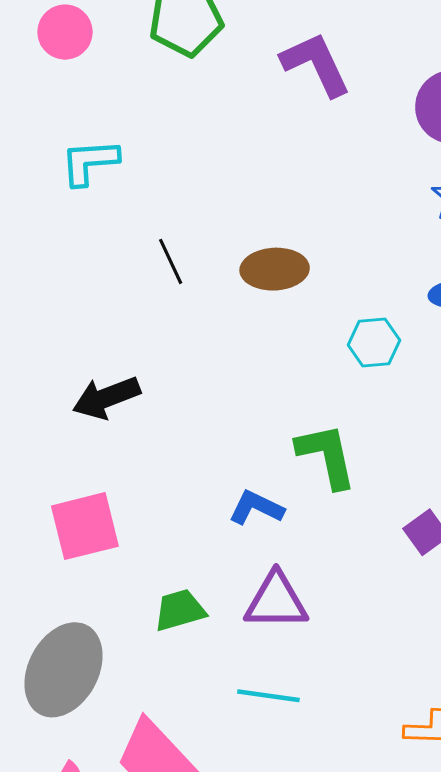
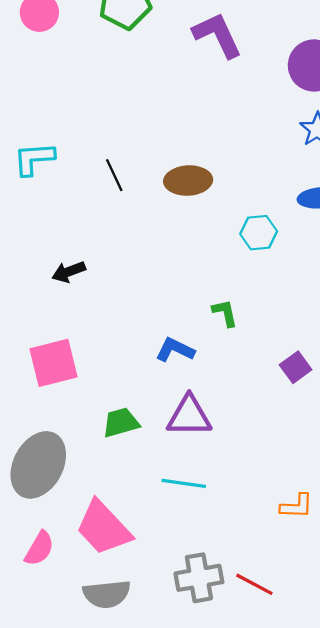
cyan L-shape: (89, 162) -> (34, 159), moved
black arrow: (106, 398) -> (69, 272), size x0.7
green L-shape: (327, 456) -> (225, 313), size x0.6

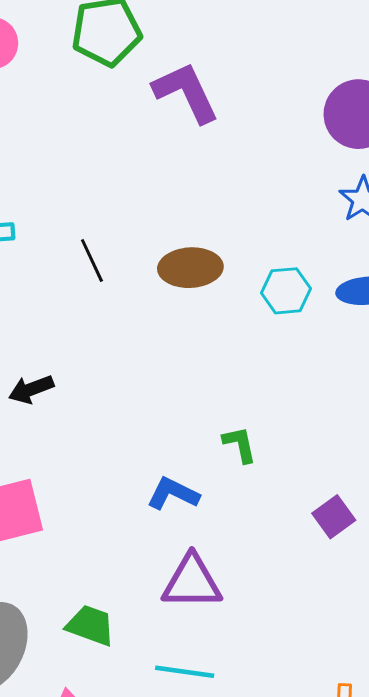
purple L-shape: (217, 35) -> (186, 92), moved
cyan hexagon: (259, 233) -> (286, 291), moved
green trapezoid: (121, 423) -> (90, 625), moved, turned 36

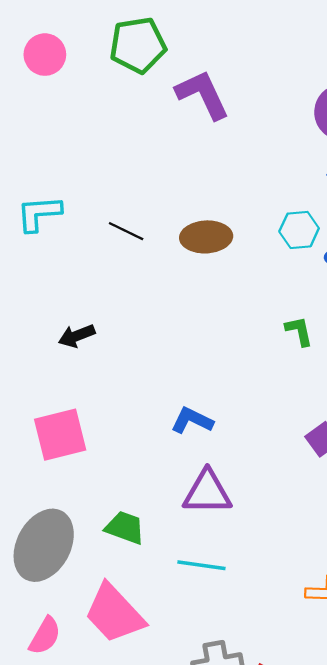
black line: (92, 260) -> (126, 231), turned -39
cyan hexagon: (286, 291) -> (299, 230), moved
green L-shape: (240, 444) -> (299, 331), moved

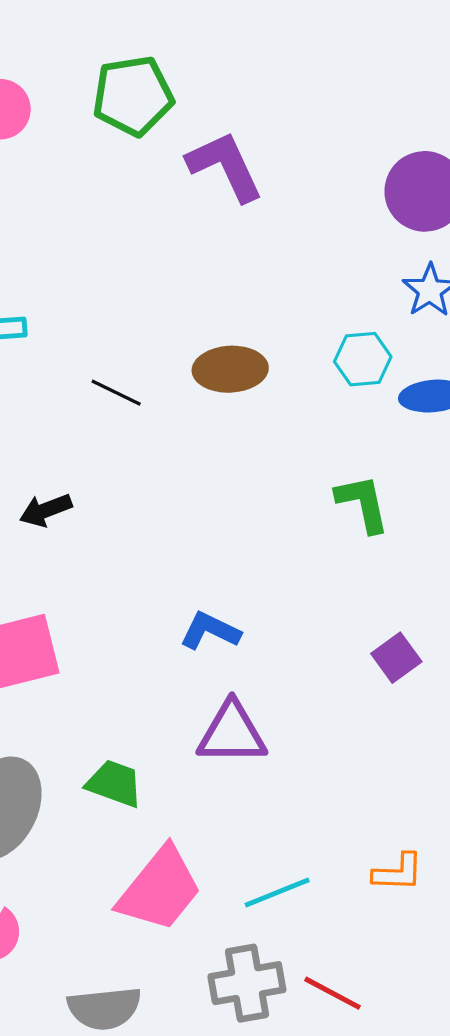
black line: (126, 231) -> (116, 393), moved
green L-shape: (299, 331) -> (363, 503), size x1.4
cyan line: (201, 565) -> (277, 893), moved, turned -30
pink trapezoid: (114, 613) -> (160, 889), moved, turned -98

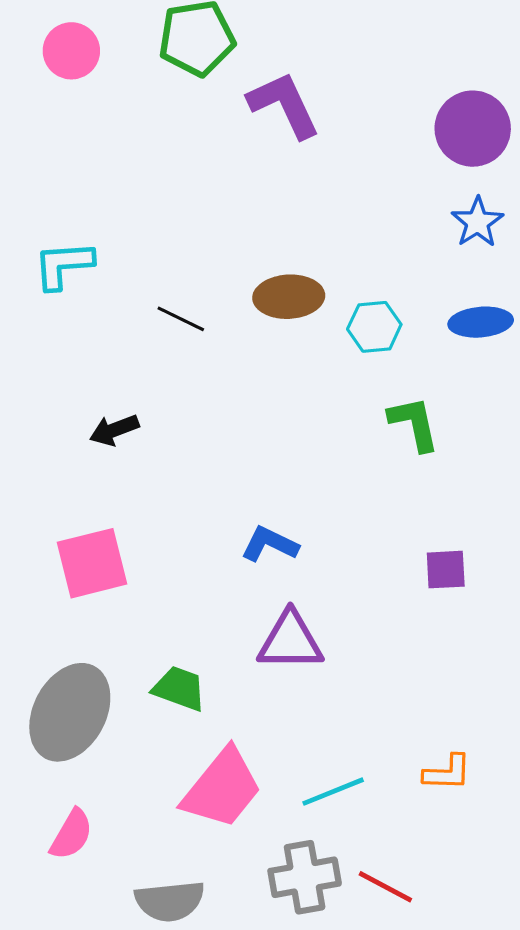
cyan hexagon: (363, 359) -> (374, 327), moved
purple square: (396, 658) -> (446, 570), turned 33

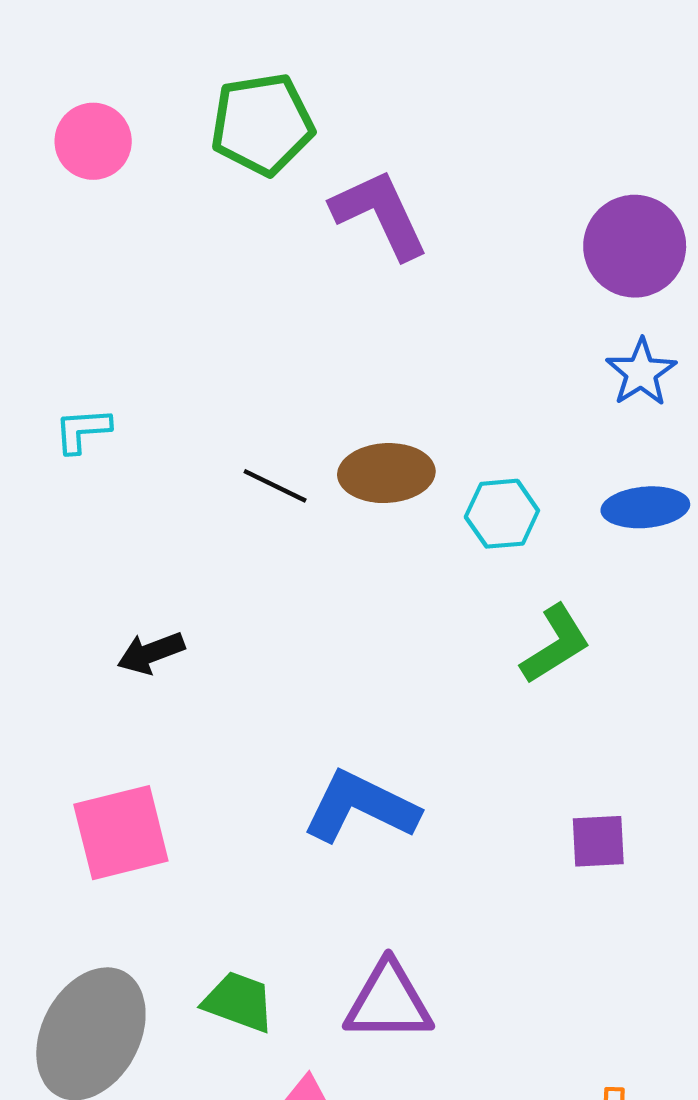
cyan L-shape: (63, 265) -> (82, 430), size x0.7
black line: (181, 319) -> (275, 486), moved
green L-shape: (414, 424) -> (555, 644), turned 70
blue L-shape: (270, 544) -> (361, 807), size x1.5
purple triangle: (290, 641) -> (388, 1002), moved

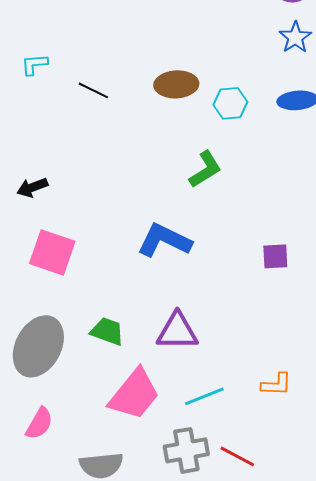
black line: (275, 486) -> (93, 90), moved
green L-shape: (555, 644) -> (205, 169), moved
black arrow: (151, 653) -> (32, 187), moved
pink square: (121, 833) -> (52, 252), turned 33

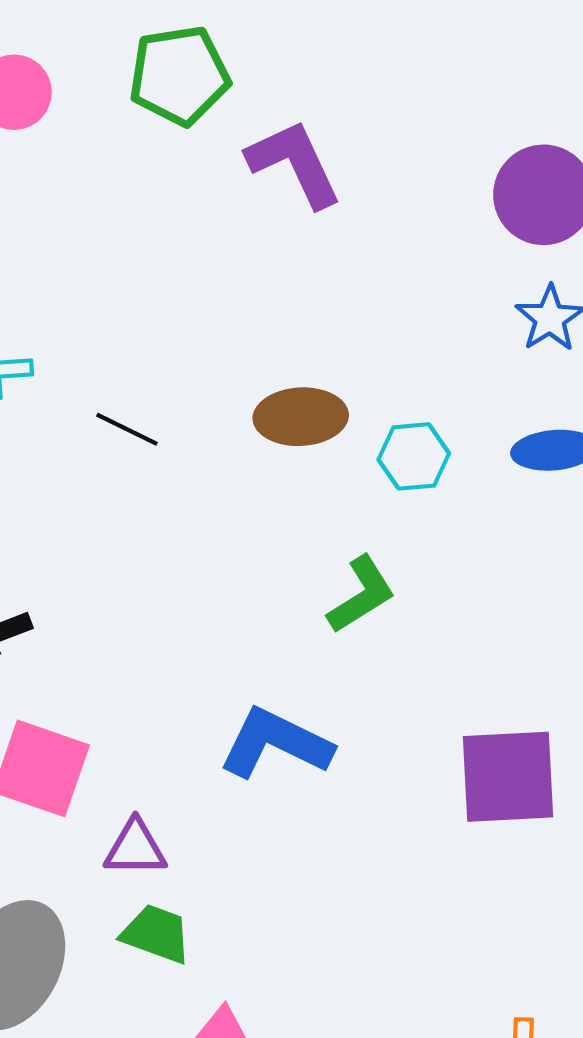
purple square: (275, 256) -> (508, 777), size x1.8
purple triangle: (177, 331) -> (135, 848), moved, size x0.7

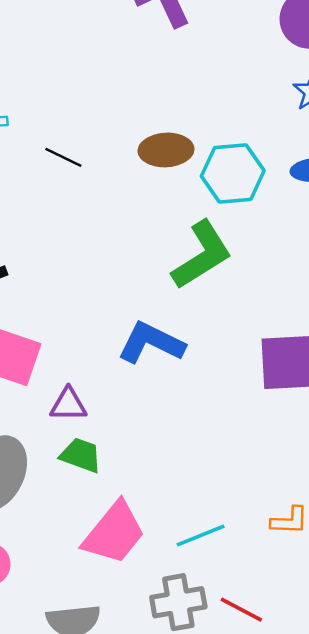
cyan hexagon: (414, 456) -> (233, 173), size x1.5
green L-shape: (361, 595) -> (202, 255), size x1.5

